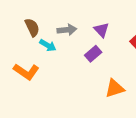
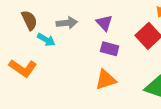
purple rectangle: (93, 54) -> (110, 49), moved, turned 56
orange triangle: (115, 88) -> (106, 80), moved

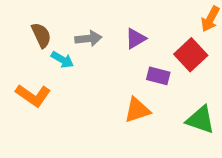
purple triangle: (104, 23) -> (136, 38), turned 42
purple rectangle: (110, 49) -> (158, 76), moved

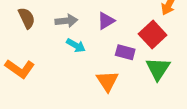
cyan arrow: (62, 60) -> (76, 45), moved
orange triangle: (137, 110) -> (107, 81), turned -45
green triangle: (200, 120) -> (158, 69), moved, turned 44

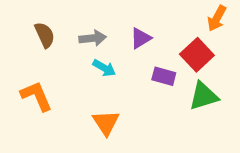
orange L-shape: (20, 69) -> (36, 96), turned -148
green triangle: (158, 69) -> (204, 96), turned 40
orange triangle: (107, 81) -> (106, 123), moved

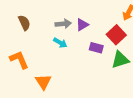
gray arrow: (93, 38) -> (63, 24), moved
orange triangle: (106, 123) -> (43, 82), moved

